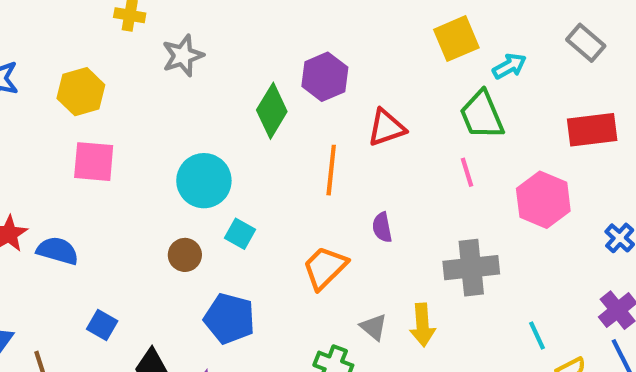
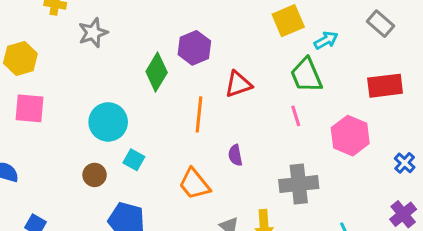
orange trapezoid: (325, 268) -> (194, 184), turned -84

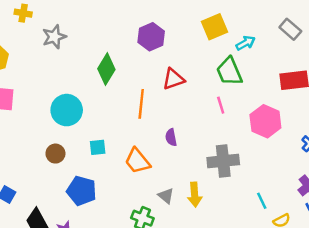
purple hexagon: (194, 48) -> (151, 37), moved
cyan square: (134, 160) -> (98, 147), moved, turned -35

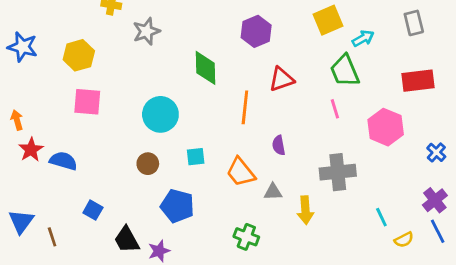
gray rectangle: (290, 29) -> (414, 23), turned 35
green diamond: (106, 69) -> (205, 68), turned -32
gray triangle: (166, 196) -> (273, 192), moved, turned -42

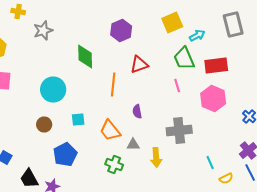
gray rectangle: (414, 23) -> (233, 24), size x1.4
red rectangle: (418, 81) -> (216, 66), moved
blue pentagon: (177, 206) -> (65, 154), turned 30
green cross: (246, 237) -> (114, 164), moved

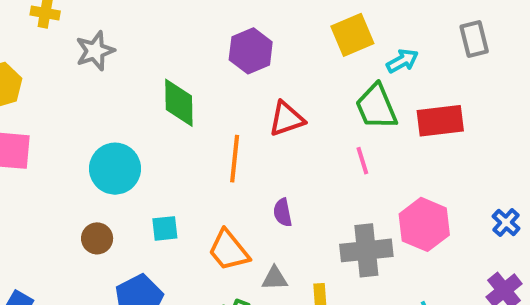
gray rectangle: (233, 24) -> (474, 39), size x0.7
pink hexagon: (213, 98) -> (424, 224), moved

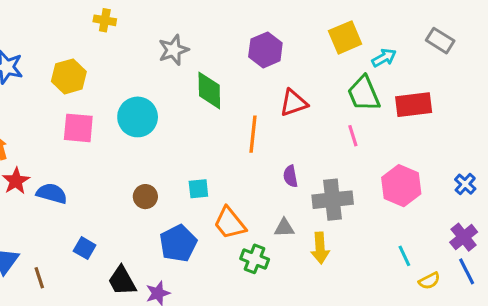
gray rectangle: (474, 39) -> (440, 41), turned -44
gray star: (95, 51) -> (173, 50), moved
cyan circle: (115, 169) -> (138, 117), moved
orange trapezoid: (229, 250) -> (230, 223), moved
gray cross: (366, 250) -> (333, 200), moved

